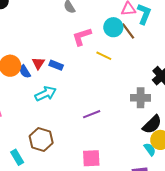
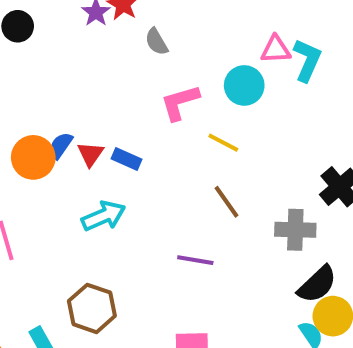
brown line: (128, 31) -> (227, 202), moved
blue semicircle: (25, 72) -> (61, 145), moved, turned 64
purple line: (92, 114) -> (195, 260), turned 30

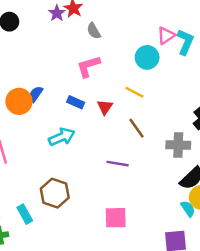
pink triangle: (276, 49) -> (166, 36), turned -30
pink L-shape: (180, 103) -> (88, 66), moved
red triangle: (90, 154) -> (105, 107), moved

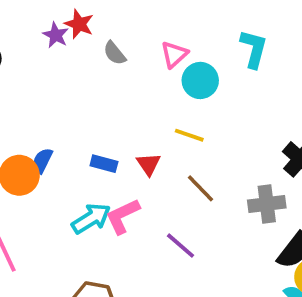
pink triangle: (166, 36) -> (174, 54), moved
pink L-shape: (88, 66) -> (123, 216), moved
purple line: (118, 164) -> (180, 246), turned 40

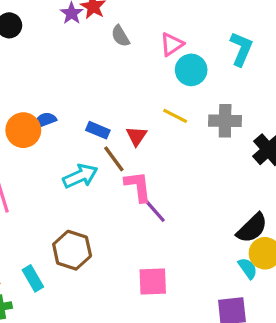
blue semicircle: (42, 161) -> (45, 120), turned 35
brown line: (201, 188) -> (114, 159), moved
gray cross: (267, 204) -> (225, 121), moved
pink L-shape: (123, 216) -> (138, 186), moved, turned 100

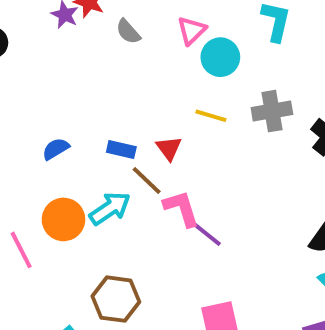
orange circle: (23, 130) -> (63, 219), moved

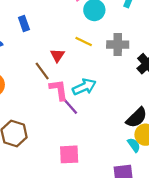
blue rectangle: (121, 150) -> (24, 24), moved, turned 48
cyan arrow: (110, 208) -> (84, 87), moved

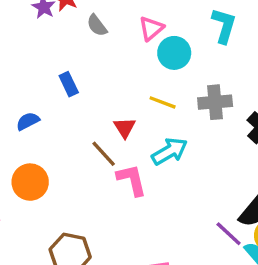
cyan arrow: (84, 87) -> (169, 151), moved
purple line: (70, 106) -> (229, 234), moved

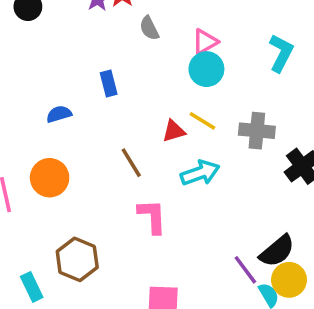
cyan circle: (174, 53) -> (206, 69), moved
red triangle: (125, 128) -> (174, 131), moved, turned 35
pink L-shape: (132, 180) -> (152, 216), moved

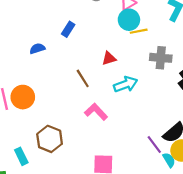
blue rectangle: (109, 84) -> (68, 29), turned 48
yellow line: (202, 121) -> (139, 31), moved, turned -42
orange circle: (50, 178) -> (23, 97), moved
pink L-shape: (152, 216) -> (96, 112), turned -40

